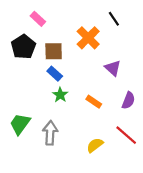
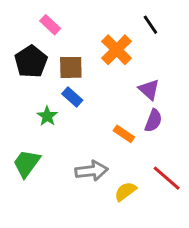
green star: (60, 95) -> (47, 116), moved
purple semicircle: (128, 100) -> (153, 121), moved
gray arrow: (50, 133) -> (91, 171), moved, turned 80

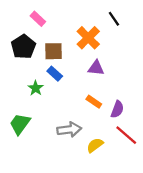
purple triangle: (149, 90) -> (96, 68), moved, turned -36
purple semicircle: (153, 121) -> (117, 109), moved

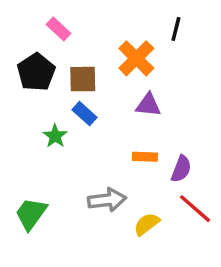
black line: (114, 19) -> (176, 29), turned 48
orange rectangle: (94, 102) -> (145, 157), turned -32
green trapezoid: (20, 124) -> (31, 214), moved

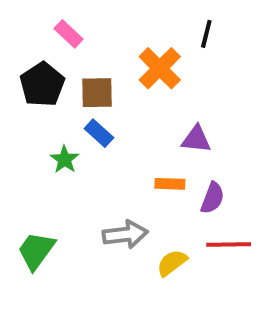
purple triangle: (148, 105) -> (196, 139), moved
red line: (195, 209) -> (229, 245), turned -42

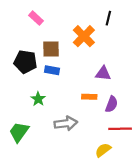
black pentagon: (42, 84) -> (25, 62), moved, turned -30
blue rectangle: (99, 133) -> (52, 70), turned -32
green star: (65, 159) -> (38, 99), moved
yellow semicircle: (172, 263) -> (103, 150), moved

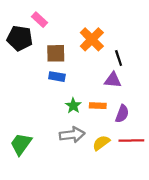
black line: (108, 18) -> (119, 58), moved, turned -32
black pentagon: (25, 62) -> (20, 38), moved
green star: (38, 99) -> (73, 106), moved
yellow semicircle: (103, 150) -> (101, 143), moved

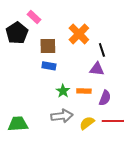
black pentagon: (20, 38) -> (17, 33), turned 30
green trapezoid: (21, 144) -> (18, 124), turned 50

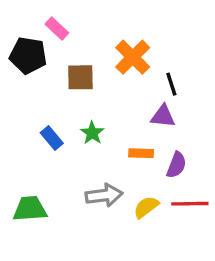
black pentagon: (17, 33) -> (28, 55), turned -30
blue rectangle: (49, 66) -> (52, 138), moved, turned 40
green star: (63, 91) -> (92, 133), moved

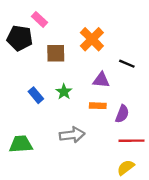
black line: (171, 84) -> (127, 64), moved, turned -49
purple triangle: (163, 116) -> (101, 80), moved
yellow semicircle: (146, 207) -> (126, 167), moved

